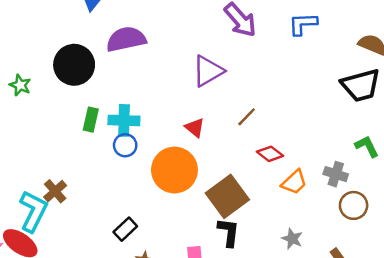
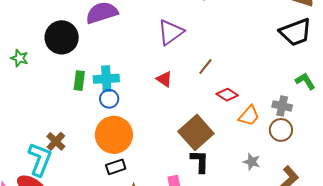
orange circle: (174, 170) -> (114, 135), moved
brown circle: (354, 205) -> (281, 130), moved
black rectangle: (125, 229) -> (116, 167), turned 30

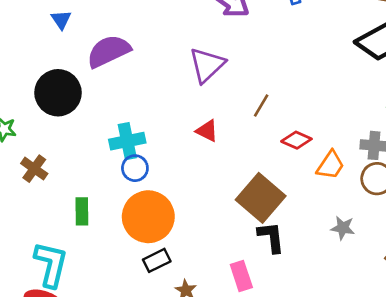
green rectangle: (79, 81) -> (82, 211), moved
brown cross: (56, 141) -> (34, 169), moved

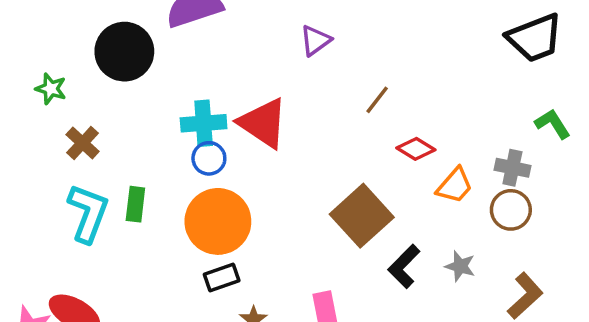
purple triangle: (207, 65) -> (316, 40), size x0.7
red triangle: (207, 131) -> (263, 123), moved, size x1.8
black L-shape: (271, 237) -> (404, 266), moved, turned -136
cyan L-shape: (51, 264) -> (88, 213), moved

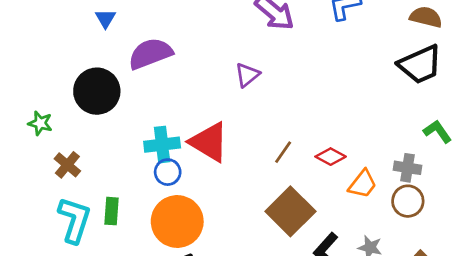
brown line: (377, 100) -> (283, 152), moved

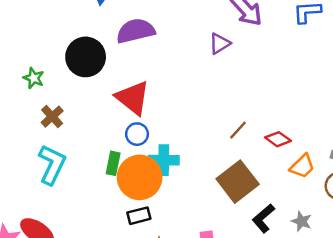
purple triangle: (247, 75) -> (220, 44), moved
red triangle: (209, 142) -> (133, 98), moved
cyan cross: (162, 145) -> (164, 160), moved
green rectangle: (111, 211) -> (113, 163), moved

